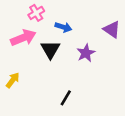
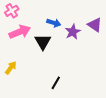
pink cross: (36, 13) -> (12, 11), moved
purple star: (86, 53) -> (73, 32), moved

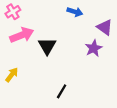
blue arrow: (54, 23) -> (75, 12), moved
purple star: (73, 32) -> (94, 48), moved

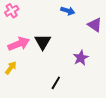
pink arrow: (22, 35) -> (19, 44), moved
purple star: (94, 48) -> (81, 58), moved

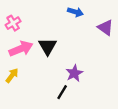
pink cross: (12, 11) -> (13, 23), moved
purple star: (81, 58) -> (74, 73), moved

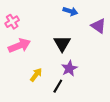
black triangle: (48, 46) -> (62, 44), moved
yellow arrow: (12, 75) -> (36, 75), moved

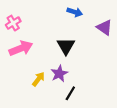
purple star: (69, 68) -> (59, 74), moved
black line: (58, 86) -> (70, 93), moved

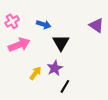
blue arrow: (75, 12) -> (44, 24), moved

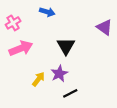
blue arrow: (44, 24) -> (47, 12), moved
black line: (65, 86) -> (70, 93), turned 32

